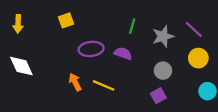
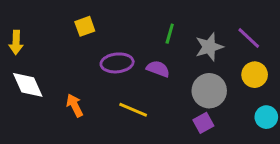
yellow arrow: (18, 24) -> (16, 42), moved
gray circle: (163, 71) -> (209, 91), size x1.5
orange arrow: (75, 82) -> (75, 105), moved

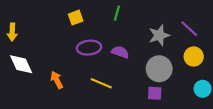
yellow square: (85, 26) -> (76, 18), moved
green line: (170, 34) -> (117, 13), moved
purple square: (203, 123) -> (155, 93), turned 32

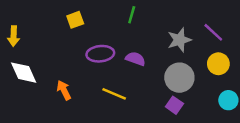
yellow square: (76, 18) -> (75, 20), moved
purple square: (155, 93) -> (174, 105), turned 32

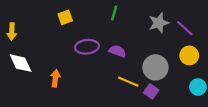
gray star: (179, 40) -> (159, 23), moved
orange arrow: (64, 90) -> (55, 78), turned 35
yellow line: (114, 94) -> (128, 82), moved

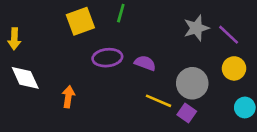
green line: (114, 13) -> (121, 13), moved
yellow square: (65, 17) -> (80, 21), size x1.5

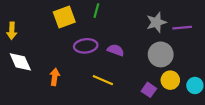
purple line: (229, 35) -> (182, 28), turned -48
yellow circle: (234, 68) -> (170, 80), moved
gray circle: (192, 83) -> (161, 54), moved
yellow line: (159, 101) -> (103, 80), moved

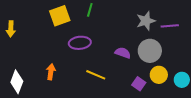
purple semicircle: (116, 50) -> (123, 53), moved
white diamond: (20, 62) -> (17, 82), moved, turned 45

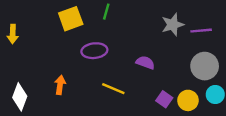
gray circle: (150, 51) -> (205, 66), moved
yellow circle: (159, 75) -> (188, 100), moved

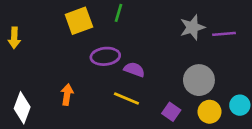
purple semicircle: (145, 63) -> (134, 70), moved
gray circle: (205, 66) -> (199, 80), moved
purple square: (164, 99) -> (171, 112), moved

